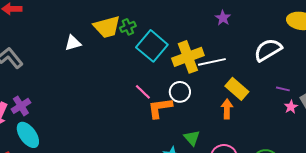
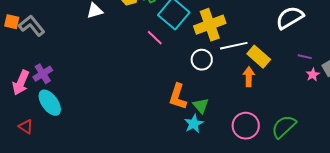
white line: (212, 62) -> (234, 46), moved
pink line: (143, 92) -> (155, 38), moved
orange L-shape: (160, 108) -> (178, 97), moved, turned -64
green triangle: (192, 138) -> (201, 106), moved

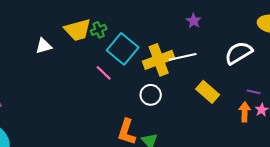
white line: (234, 46) -> (183, 57), moved
orange arrow: (249, 77) -> (245, 112), moved

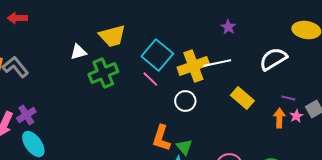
green cross: (99, 30) -> (103, 73), moved, size x1.8
pink line: (104, 73) -> (150, 79), moved

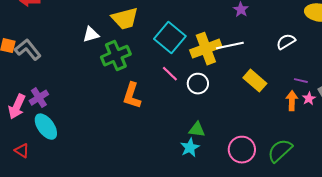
white semicircle: (273, 59) -> (286, 42), size x0.7
pink line: (150, 79) -> (170, 74), moved
orange L-shape: (161, 138) -> (132, 96), moved
green triangle: (184, 147) -> (197, 130), turned -42

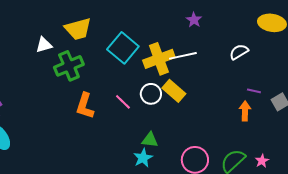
pink line: (170, 74) -> (123, 102), moved
yellow rectangle: (255, 81) -> (174, 91), moved
pink star: (309, 99) -> (262, 161), moved

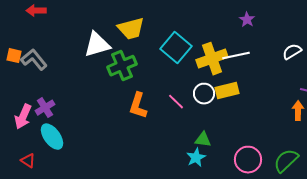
white triangle: (44, 45) -> (97, 45), size x1.6
yellow rectangle: (174, 91) -> (227, 91), turned -55

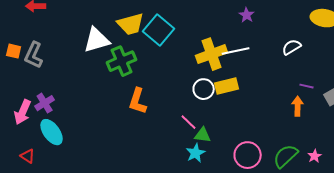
cyan square: (176, 48) -> (159, 30), moved
gray L-shape: (34, 60) -> (34, 55), turned -116
pink line: (176, 102) -> (189, 122), moved

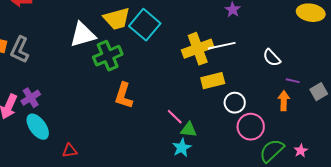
white semicircle: (292, 47) -> (272, 58), moved, turned -102
white circle: (204, 89) -> (235, 103), moved
pink circle: (248, 155) -> (251, 127), moved
red triangle: (28, 156) -> (70, 151), moved, turned -42

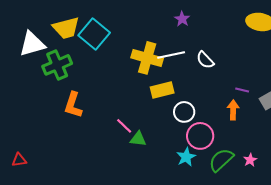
yellow cross: (198, 49) -> (147, 58), turned 36
white semicircle: (272, 58) -> (205, 60), moved
cyan star: (182, 148) -> (186, 157), moved

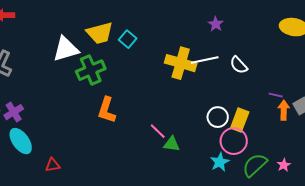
cyan square: (94, 34) -> (128, 39), size x0.6
yellow rectangle: (162, 90) -> (240, 120), moved, turned -55
orange arrow: (233, 110) -> (284, 110), moved

